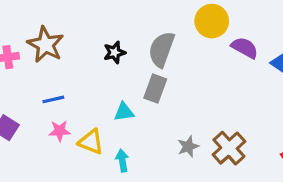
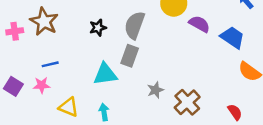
cyan triangle: (124, 112) -> (105, 74), size x1.5
pink star: (60, 131) -> (42, 85), moved
yellow triangle: (91, 142) -> (69, 107), moved
gray star: (188, 147) -> (155, 90), moved

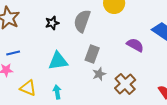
purple semicircle: (199, 24) -> (135, 45), moved
gray rectangle: (130, 56) -> (92, 54), moved

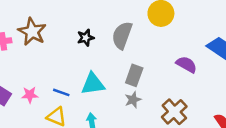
blue line: (13, 53) -> (61, 92), moved, turned 32
gray star: (99, 74) -> (133, 100), moved

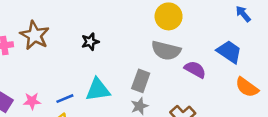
gray semicircle: (122, 35) -> (166, 51), moved, turned -96
blue line: (61, 92) -> (65, 99), turned -42

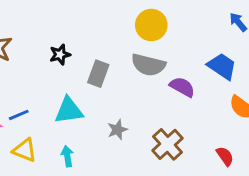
gray rectangle: (141, 81) -> (98, 74), moved
blue line: (65, 99) -> (19, 115), moved

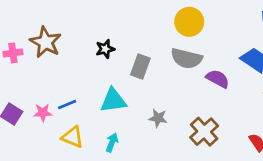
gray star: (117, 130) -> (158, 118), turned 30
cyan arrow: (67, 156) -> (112, 142), turned 30

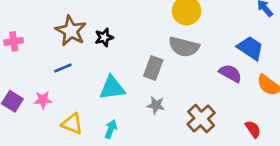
brown star: (46, 42) -> (71, 31), moved
gray rectangle: (140, 67) -> (153, 68), moved
purple semicircle: (218, 79) -> (230, 73), moved
blue line: (67, 105) -> (63, 68), moved

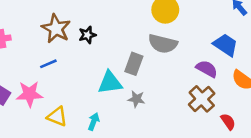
cyan triangle: (112, 88) -> (110, 83), moved
pink star: (43, 100) -> (30, 94), size x1.5
brown cross: (201, 119) -> (202, 99), moved

